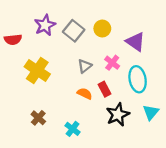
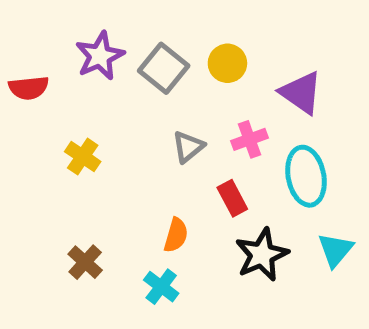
pink cross: (112, 63) -> (250, 139), turned 32
yellow cross: (37, 70) -> (83, 157), size x0.6
orange semicircle: (85, 94) -> (176, 235), moved, turned 80

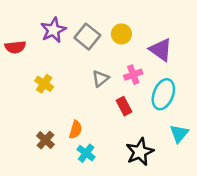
cyan ellipse: (306, 176) -> (163, 94), turned 32
orange semicircle: (176, 235) -> (76, 130), moved
black star: (262, 255) -> (140, 152), moved

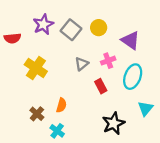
yellow cross: (44, 84) -> (36, 68), size x1.5
cyan cross: (86, 153) -> (57, 131), moved

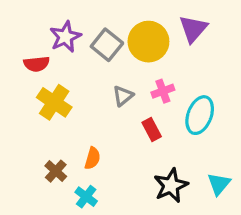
yellow circle: (99, 28) -> (148, 42), size x1.6
red semicircle: (12, 38) -> (37, 64), moved
purple triangle: (131, 40) -> (193, 29), moved, turned 36
cyan triangle: (145, 108) -> (219, 184), moved

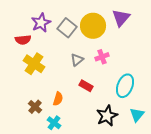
cyan ellipse: (200, 115) -> (125, 86), moved
red rectangle: (152, 130) -> (86, 86), moved, turned -32

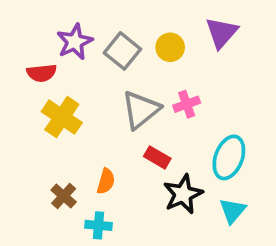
yellow circle: (93, 26) -> (170, 47), size x0.6
gray triangle: (77, 60) -> (141, 110), size x1.6
cyan triangle: (137, 115) -> (233, 211), moved
black star: (107, 116) -> (183, 194), moved
cyan cross: (54, 123) -> (99, 225), turned -32

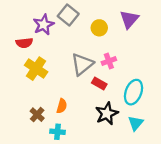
gray square: (122, 51) -> (68, 15), moved
red rectangle: (157, 157) -> (99, 84), moved

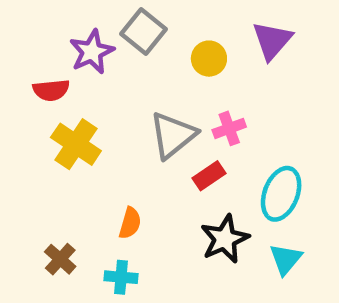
red rectangle: (99, 84) -> (209, 176), turned -64
brown cross: (37, 115) -> (60, 259), moved

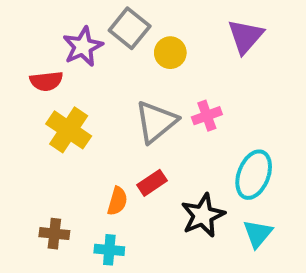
yellow circle: (209, 59) -> (170, 53), moved
red rectangle: (209, 176) -> (152, 183), moved
brown cross: (60, 259) -> (54, 234), turned -36

